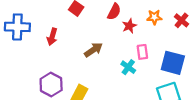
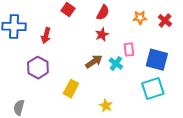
red star: (129, 26) -> (102, 35), moved
brown arrow: (93, 50) -> (94, 62), moved
purple hexagon: (51, 85) -> (38, 68), moved

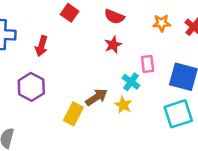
red semicircle: (103, 13) -> (114, 17), turned 84
brown arrow: (94, 62) -> (96, 97), moved
yellow star: (106, 106) -> (123, 105), moved

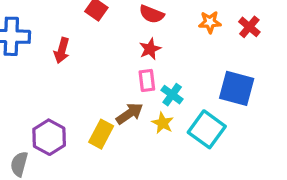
pink rectangle: (148, 64) -> (147, 80), moved
purple hexagon: (31, 87) -> (49, 137), moved
cyan square: (178, 114) -> (207, 129), moved, turned -36

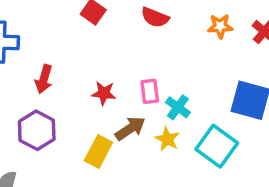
red star: (150, 49) -> (104, 93), moved, turned 30
red arrow: (62, 50) -> (44, 79), moved
purple hexagon: (49, 137) -> (37, 130), moved

